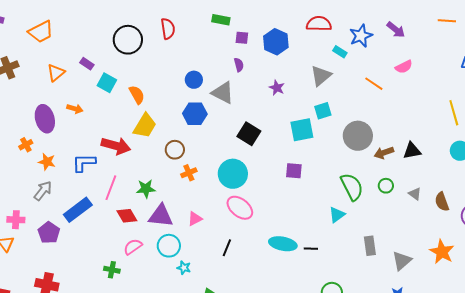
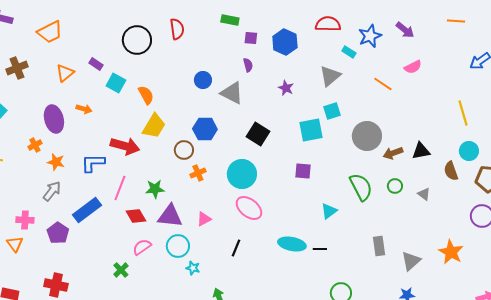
blue hexagon: (195, 114) -> (205, 129), moved
brown semicircle: (442, 202) -> (451, 171), moved
cyan triangle: (337, 215) -> (329, 211), moved
green cross: (112, 270) -> (121, 270), turned 35

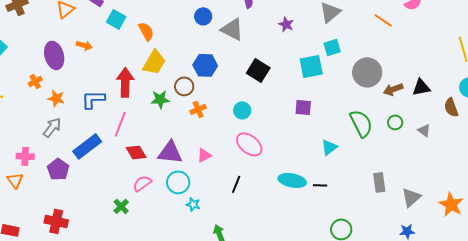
red arrow: (125, 146) -> (125, 82), turned -104
cyan circle: (242, 174) -> (242, 110), size x0.6
green star: (155, 189) -> (160, 99), moved
orange star: (451, 252) -> (451, 204), moved

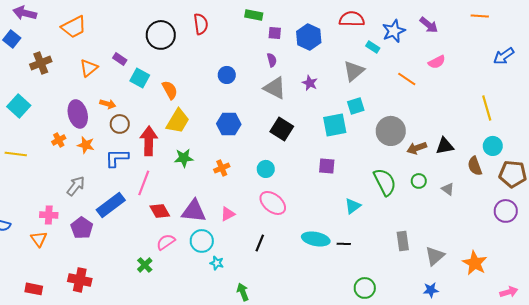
gray triangle: (232, 29) -> (275, 88), moved
brown circle: (184, 86) -> (120, 124), moved
orange star: (56, 98) -> (86, 145), moved

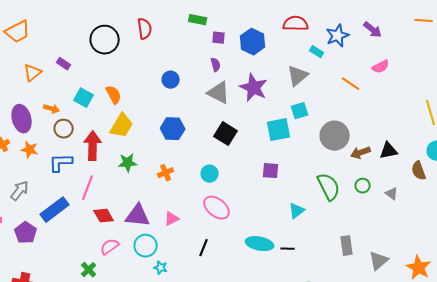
cyan square: (140, 78) -> (84, 98), moved
purple star: (310, 83) -> (254, 88), size x1.8

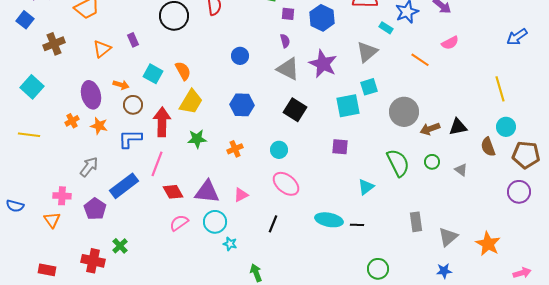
purple rectangle: (64, 64) -> (133, 40), turned 32
green cross: (89, 270) -> (120, 246), moved

